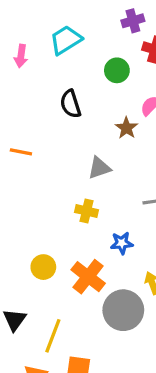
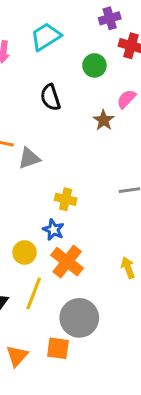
gray triangle: (99, 168) -> (29, 158), moved
blue star: (122, 243) -> (53, 230), moved, turned 30
gray circle: (123, 310) -> (79, 318), moved
yellow line: (53, 336) -> (34, 294), moved

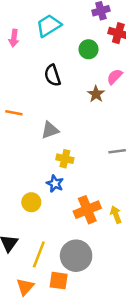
gray triangle: (29, 158) -> (50, 130), moved
orange cross: (67, 262) -> (87, 210), moved, turned 30
yellow line: (34, 294) -> (39, 254), moved

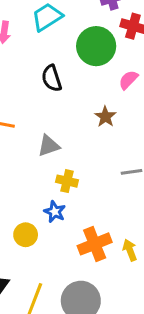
green circle: (89, 49) -> (96, 46), size x1.6
brown star: (96, 94) -> (105, 117), moved

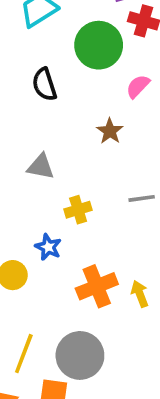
gray triangle: (49, 146) -> (41, 167), turned 30
yellow cross: (67, 181) -> (78, 210), moved, turned -30

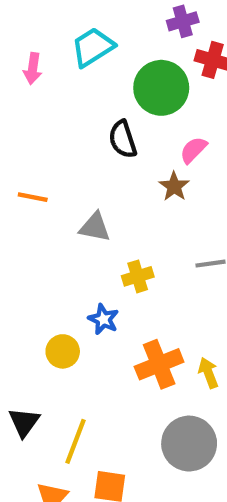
black semicircle: (44, 84) -> (123, 139), moved
pink semicircle: (138, 86) -> (193, 150), moved
gray circle: (80, 355) -> (189, 444), moved

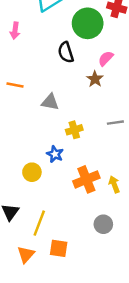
pink arrow: (33, 69) -> (15, 31), moved
gray circle: (189, 444) -> (103, 224), size x0.6

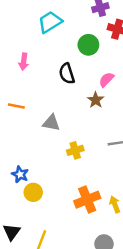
green circle: (88, 23) -> (88, 45), size x0.7
pink arrow: (15, 31) -> (24, 62), moved
blue star: (55, 154) -> (20, 174), moved

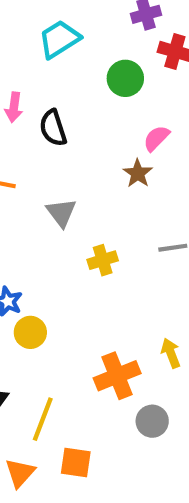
black semicircle: (67, 74) -> (53, 128), moved
gray triangle: (51, 123) -> (61, 213), turned 42
orange cross: (87, 200) -> (117, 376), moved

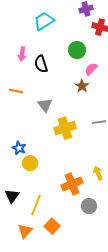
green circle: (125, 78) -> (77, 50), moved
yellow cross: (103, 260) -> (65, 128), size x1.5
orange square: (76, 463) -> (52, 226), turned 35

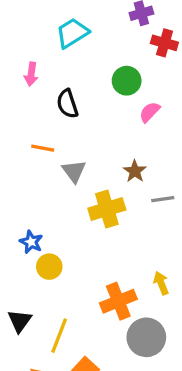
pink arrow: (22, 54) -> (31, 74), moved
brown star: (82, 86) -> (135, 171), moved
orange line: (16, 91) -> (43, 148), moved
gray circle: (89, 206) -> (146, 337), size x1.5

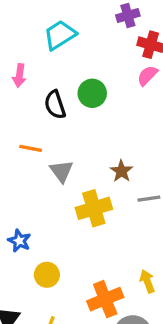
green circle: (127, 81) -> (92, 93), moved
pink semicircle: (150, 112) -> (147, 75), moved
yellow circle: (49, 267) -> (47, 275), moved

